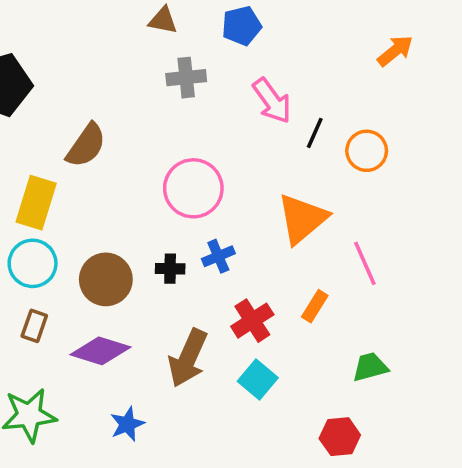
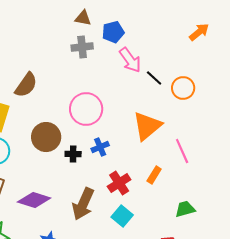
brown triangle: (163, 20) -> (83, 18), moved
blue pentagon: (242, 26) -> (113, 32), moved
black line: (315, 133) -> (154, 78), turned -72
brown circle: (106, 279) -> (46, 137), moved

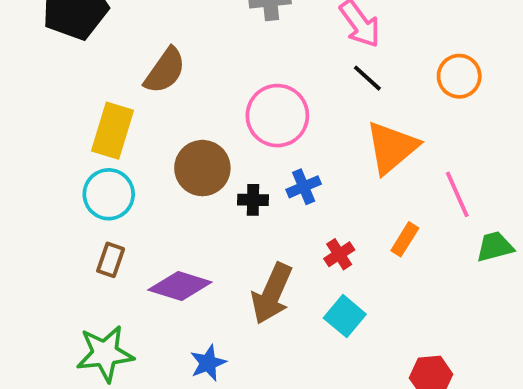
black line: (154, 78) -> (367, 78), moved
red cross: (119, 183) -> (339, 254), size x0.7
green trapezoid: (185, 209) -> (495, 247), moved

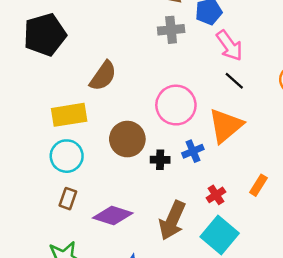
yellow rectangle: (112, 131) -> (69, 115), turned 64
orange triangle: (392, 147) -> (226, 126), moved
cyan square: (345, 316) -> (220, 235), size x1.4

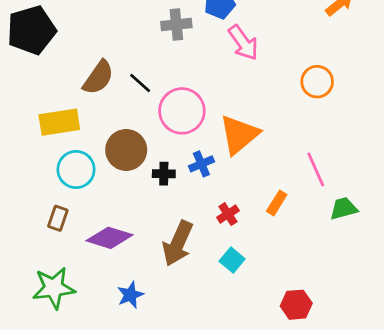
black line: (234, 81) -> (140, 83), moved
cyan circle: (67, 156) -> (76, 169), moved
cyan square: (220, 235) -> (232, 260), size x0.6

